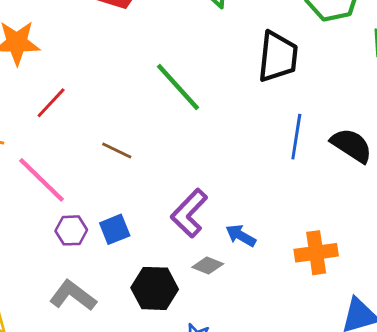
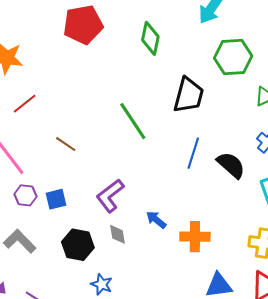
green line: (178, 87) -> (133, 121), moved
blue arrow: (241, 236) -> (156, 220), moved
gray diamond: (208, 265) -> (117, 234), turned 50

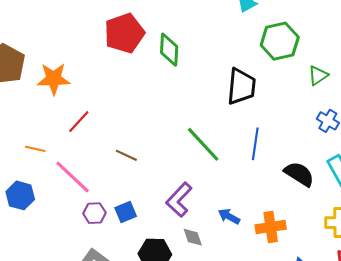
green diamond: (150, 38) -> (169, 50), moved
green line: (133, 121) -> (203, 144), moved
black semicircle: (231, 165) -> (299, 174), moved

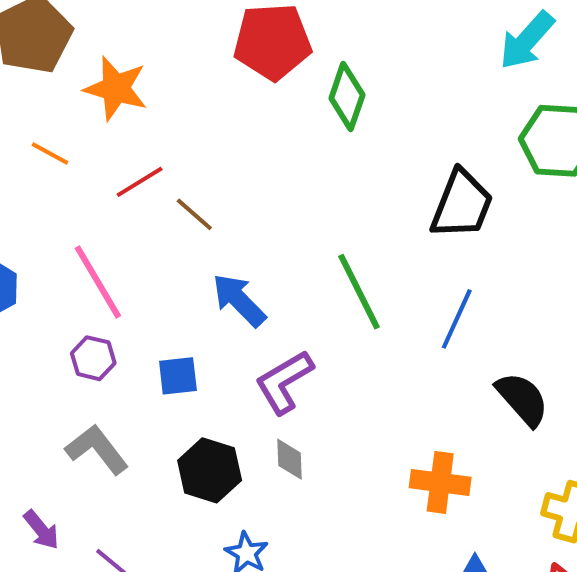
orange line: (35, 149) -> (50, 154), moved
brown line: (126, 155) -> (194, 214), moved
purple hexagon: (94, 213) -> (93, 358), moved
blue arrow: (229, 216) -> (239, 300), moved, size x1.4

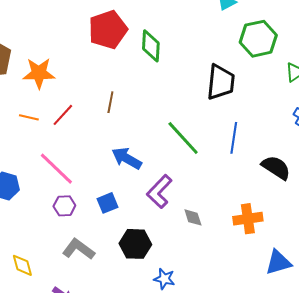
orange line: (50, 154) -> (29, 117), moved
brown line: (194, 214) -> (110, 102), moved, turned 75
gray diamond: (289, 459) -> (193, 217), moved

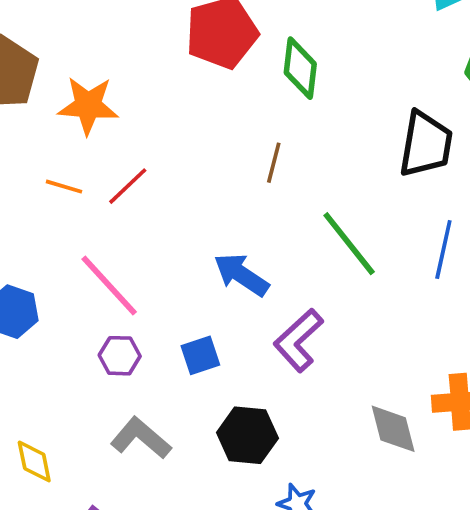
brown line: (110, 102) -> (274, 163), moved
gray diamond: (193, 217) -> (393, 429), moved, size x1.4

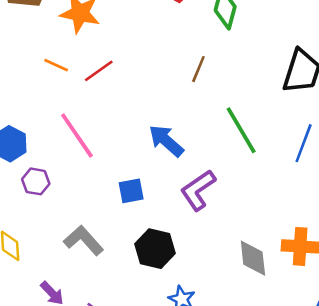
purple hexagon: (120, 356) -> (36, 181), moved

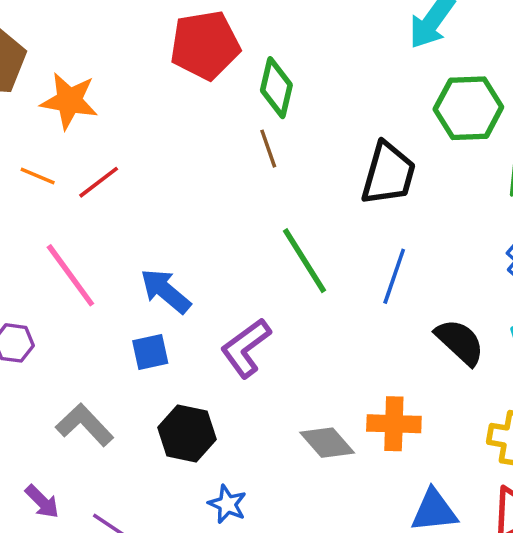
brown line: (198, 69) -> (268, 149), moved, turned -40
blue arrow: (166, 141) -> (166, 291), moved
gray diamond: (253, 258) -> (327, 443), turned -33

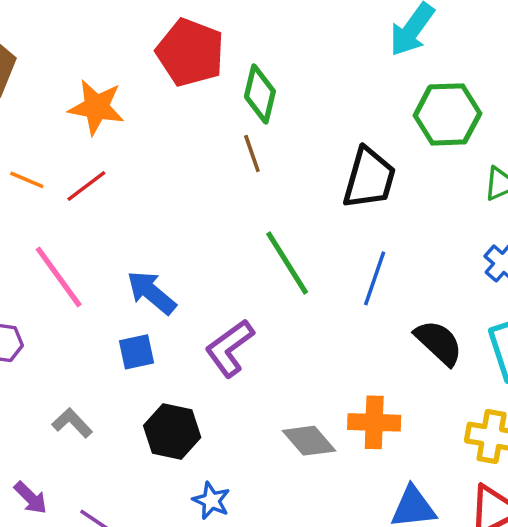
red pentagon: (205, 45) -> (190, 52), turned 30
orange star: (69, 101) -> (96, 107), moved
gray L-shape: (85, 425) -> (72, 423), size x0.7

